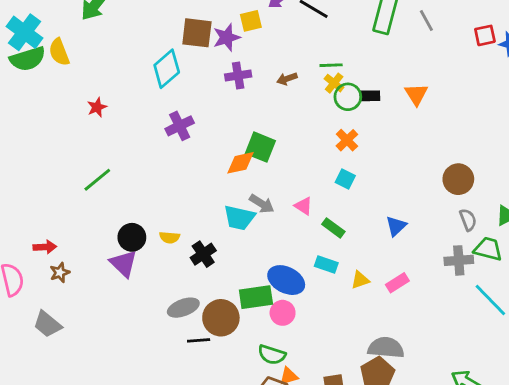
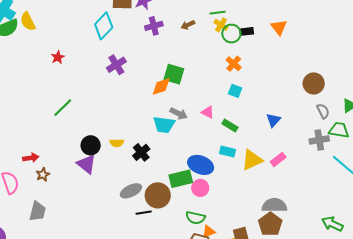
yellow triangle: (360, 280) -> (252, 160), size x1.6
gray trapezoid: (47, 324) -> (38, 211), turned -110

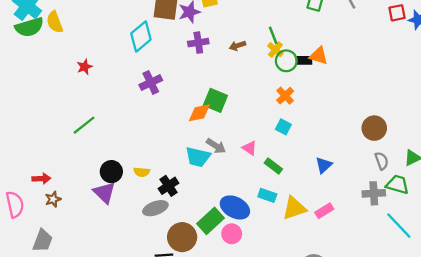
green line: (218, 13) -> (273, 35), turned 70
orange triangle: (279, 27) -> (319, 56), moved, turned -42
green rectangle: (181, 179) -> (210, 221), turned -35
gray ellipse: (131, 191) -> (155, 208), moved

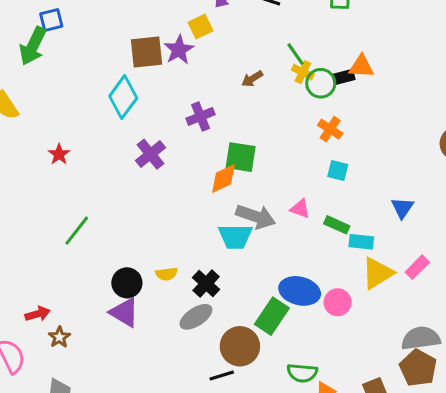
purple cross: (198, 43) -> (201, 116), moved
gray arrow: (216, 146) -> (256, 216), size x1.4
cyan rectangle: (267, 195) -> (361, 242), moved
pink circle: (232, 234) -> (338, 302), moved

